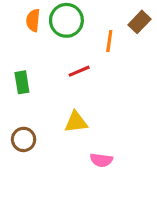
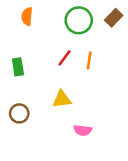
green circle: (66, 20) -> (79, 20), moved
orange line: (109, 41) -> (89, 60), moved
red line: (79, 71) -> (65, 58), turned -30

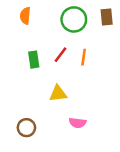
brown rectangle: (114, 18) -> (107, 17), turned -49
green rectangle: (18, 67) -> (34, 60), moved
brown circle: (19, 113) -> (26, 128), moved

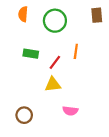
green circle: (74, 19) -> (55, 21), moved
red line: (60, 55) -> (55, 62), moved
green rectangle: (34, 60) -> (31, 54), turned -72

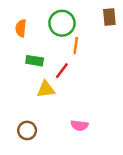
orange semicircle: (23, 14) -> (21, 28), moved
orange line: (76, 51) -> (76, 46), moved
yellow triangle: (53, 84) -> (46, 89), moved

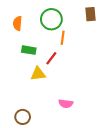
brown circle: (27, 130) -> (23, 117), moved

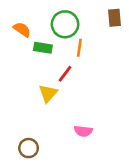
orange semicircle: (17, 23) -> (22, 30), turned 120
green rectangle: (29, 50) -> (43, 48), moved
yellow triangle: (38, 74) -> (48, 93), turned -42

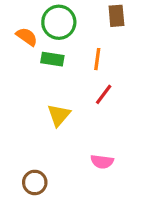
brown rectangle: (115, 18) -> (116, 16), moved
green circle: (65, 24) -> (59, 22), moved
red line: (65, 74) -> (104, 94), moved

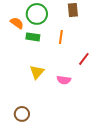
red line: (104, 94) -> (84, 59), moved
pink semicircle: (102, 162) -> (64, 80), moved

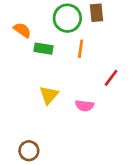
green circle: (37, 14) -> (67, 18), moved

